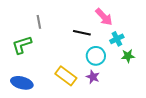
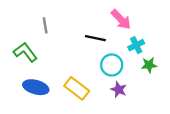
green L-shape: (22, 45) -> (25, 52), turned 70
purple star: (93, 77) -> (119, 90), moved
blue ellipse: (22, 83) -> (36, 87), moved

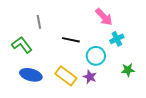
black line: (95, 38) -> (71, 40), moved
green star: (149, 65) -> (128, 70), moved
purple star: (119, 90) -> (90, 77), moved

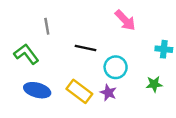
cyan cross: (117, 39) -> (164, 49), moved, turned 32

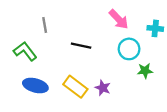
cyan cross: (164, 49) -> (155, 28), moved
cyan circle: (116, 67) -> (129, 49), moved
green star: (154, 84) -> (145, 71), moved

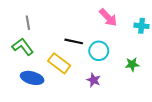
gray line: (45, 25) -> (28, 23), moved
cyan circle: (129, 49) -> (99, 51), moved
yellow rectangle: (75, 87) -> (59, 63), moved

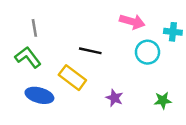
pink arrow: (108, 17) -> (132, 22), turned -30
cyan circle: (99, 51) -> (147, 52), moved
green star: (132, 64) -> (163, 100), moved

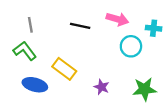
black line: (90, 51) -> (80, 26), moved
green star: (163, 100) -> (145, 89), size x1.5

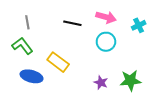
cyan cross: (154, 28) -> (139, 25), turned -32
cyan circle: (131, 46) -> (106, 42), moved
purple star: (102, 87) -> (101, 82), moved

